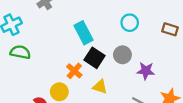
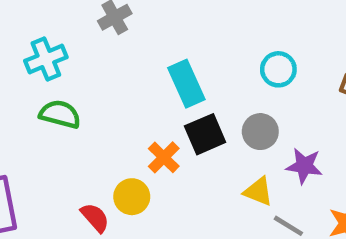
black square: (95, 58) -> (205, 134), turned 30
yellow triangle: (100, 87) -> (258, 191), moved

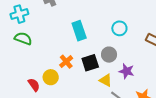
black square: (205, 134) -> (90, 63), moved

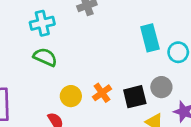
cyan rectangle: (79, 31) -> (150, 38), moved
yellow circle: (51, 77) -> (71, 96), moved

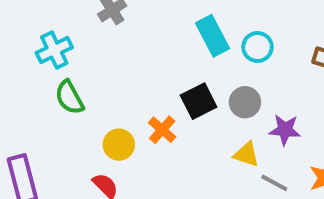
green semicircle: (45, 57) -> (69, 97), turned -130
black square: (135, 97) -> (199, 101), moved

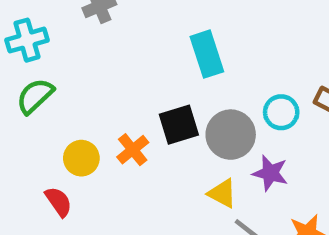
cyan circle: (257, 47) -> (281, 112), moved
green semicircle: (69, 97) -> (35, 96), turned 66
gray circle: (245, 102) -> (231, 135), size x1.4

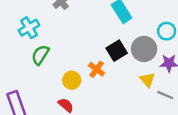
yellow triangle: (222, 193) -> (147, 80), turned 35

